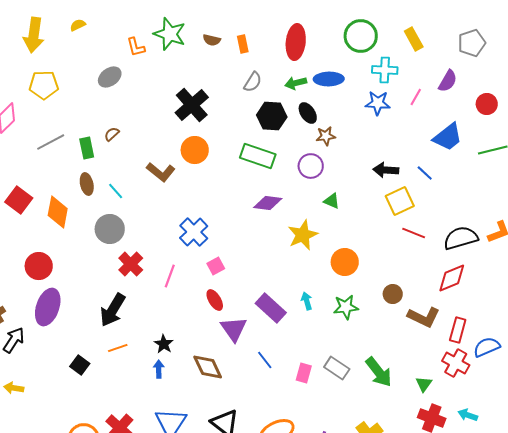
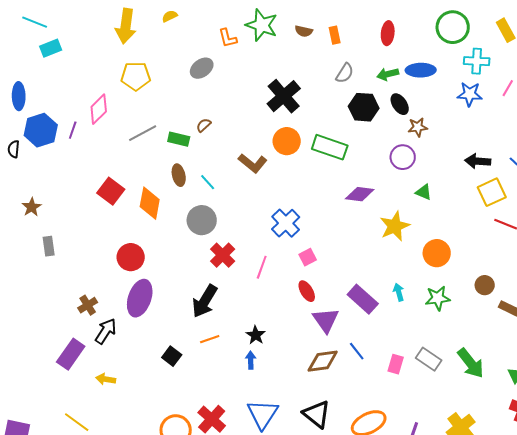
red ellipse: (296, 42) -> (388, 33), size x0.7
green rectangle: (87, 148) -> (179, 139), turned -65
green rectangle: (258, 156) -> (330, 147), moved
brown diamond: (208, 367) -> (323, 361), moved, turned -72

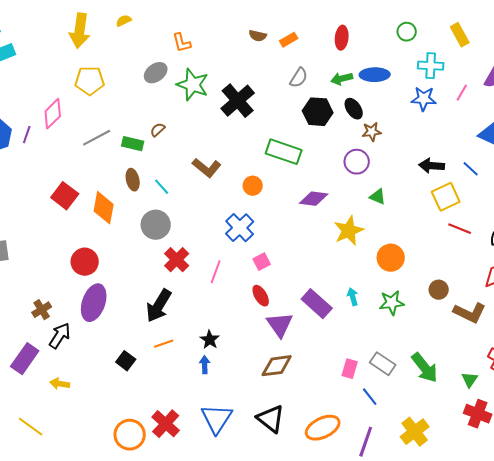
green star: (262, 25) -> (193, 85), moved
green circle: (453, 27) -> (407, 32), size x0.6
orange rectangle: (335, 35) -> (289, 40), turned 72
orange circle: (287, 141) -> (253, 186), moved, size x0.7
blue line: (357, 351) -> (370, 397), moved

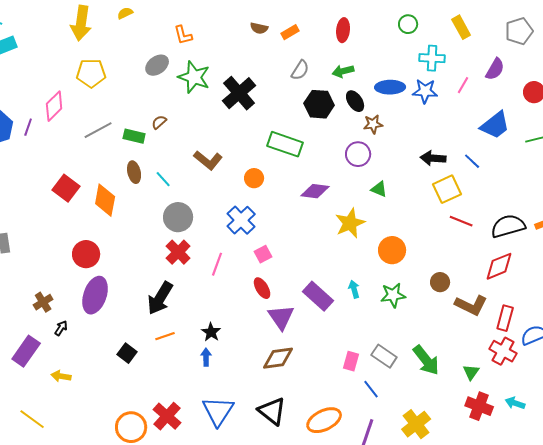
blue ellipse: (375, 75) -> (390, 87), moved
gray circle: (156, 225) -> (178, 217), moved
black arrow: (60, 336) -> (61, 328), size x0.6

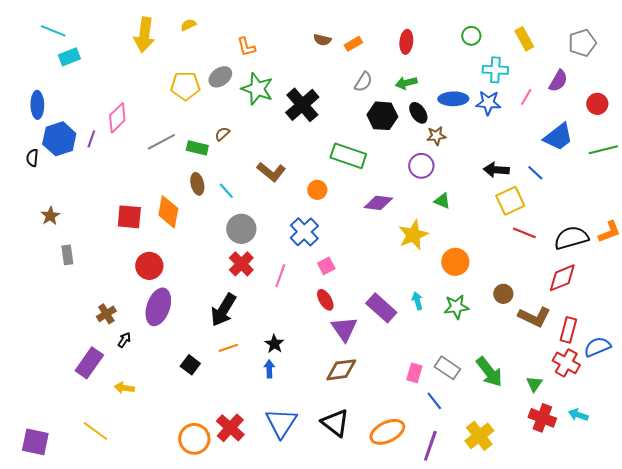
yellow pentagon: (91, 73) -> (185, 86), moved
red square: (66, 188) -> (129, 217), moved, turned -32

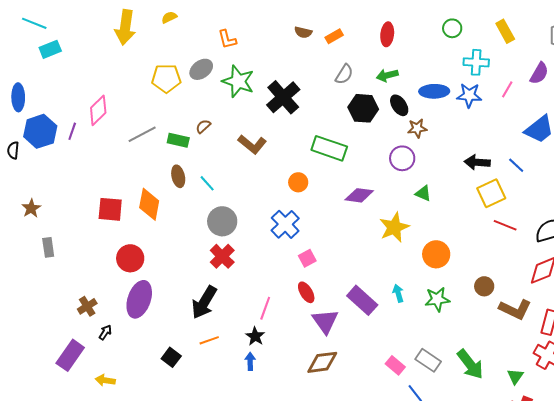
brown L-shape: (271, 172) -> (252, 144), moved
pink line: (280, 276) -> (265, 308), moved
pink rectangle: (414, 373) -> (395, 365), turned -66

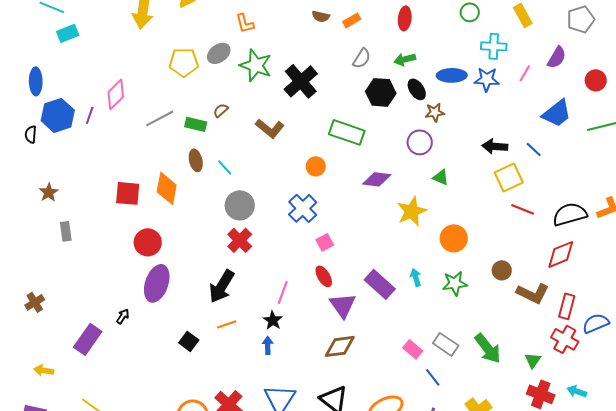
brown cross: (87, 306) -> (35, 302), moved
yellow arrow: (105, 380) -> (44, 370), moved

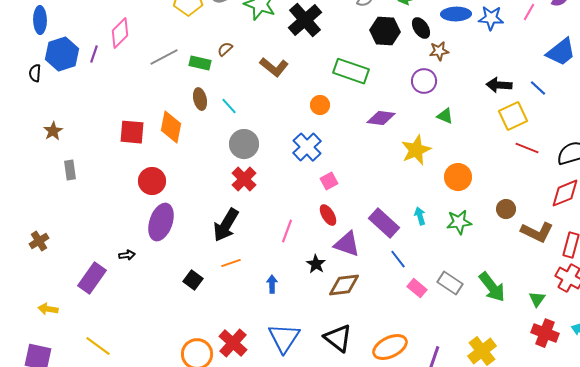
purple triangle: (343, 305) -> (347, 244), turned -36
black arrow: (123, 316) -> (127, 255), turned 49
black star: (273, 320) -> (316, 264), moved
blue line: (433, 377) -> (398, 259), moved

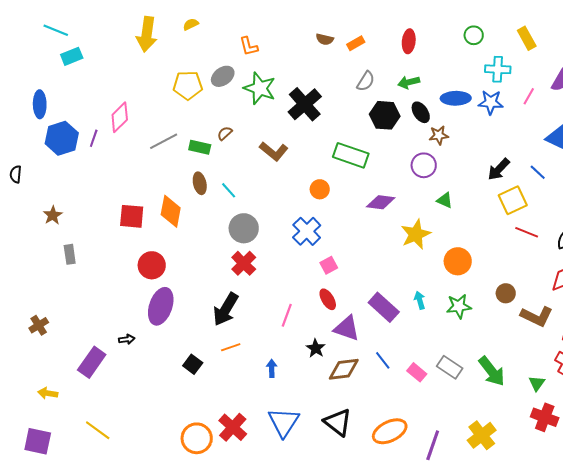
black semicircle: (35, 73) -> (16, 174), moved
black arrow: (499, 85) -> (499, 169), turned -50
blue line: (398, 259) -> (383, 360), moved

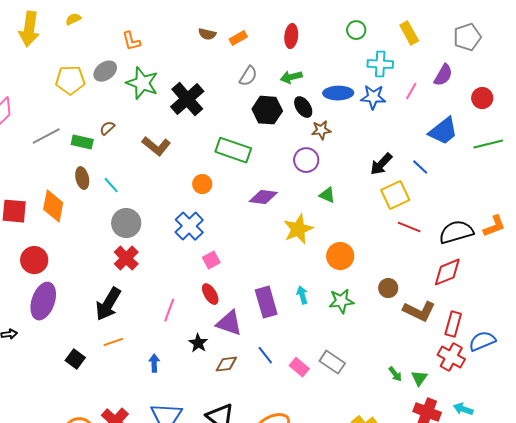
purple rectangle: (384, 307) -> (266, 302), turned 32
brown diamond: (344, 369) -> (226, 364), size x0.7
green arrow: (492, 371) -> (395, 374), moved, size x0.5

